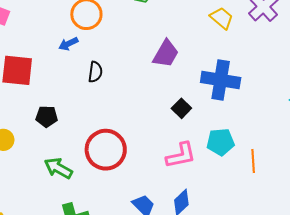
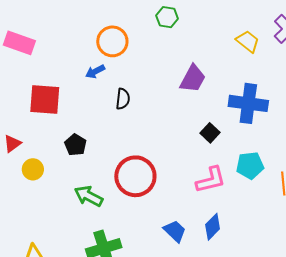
black pentagon: (47, 116) -> (75, 145), turned 30

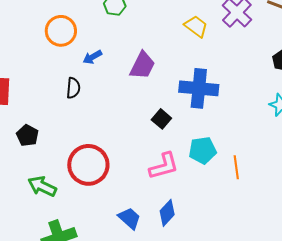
blue arrow: (95, 71) -> (92, 57), moved

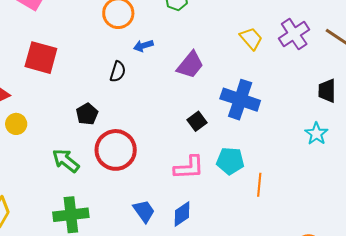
black pentagon: (27, 135) -> (87, 114), moved

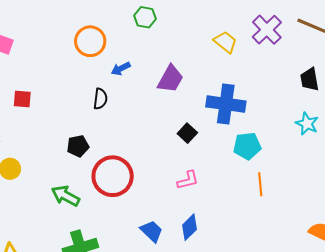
red square: (41, 58) -> (22, 99), size x0.6
black pentagon: (87, 114) -> (78, 146), turned 30
cyan pentagon: (230, 161) -> (247, 146), moved
pink L-shape: (189, 168) -> (188, 180), size x0.7

